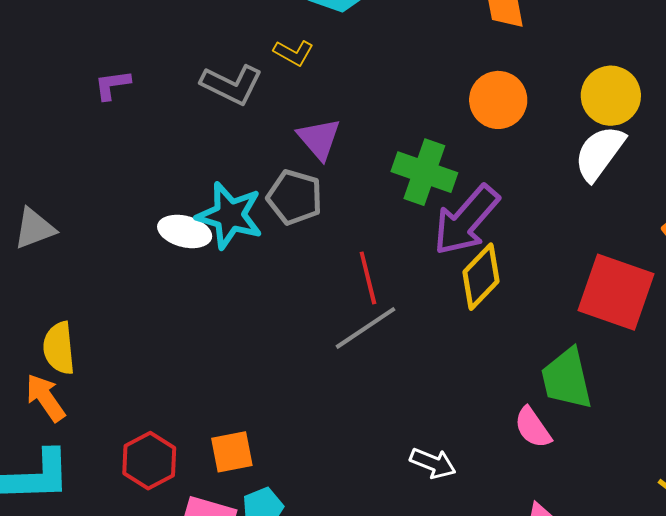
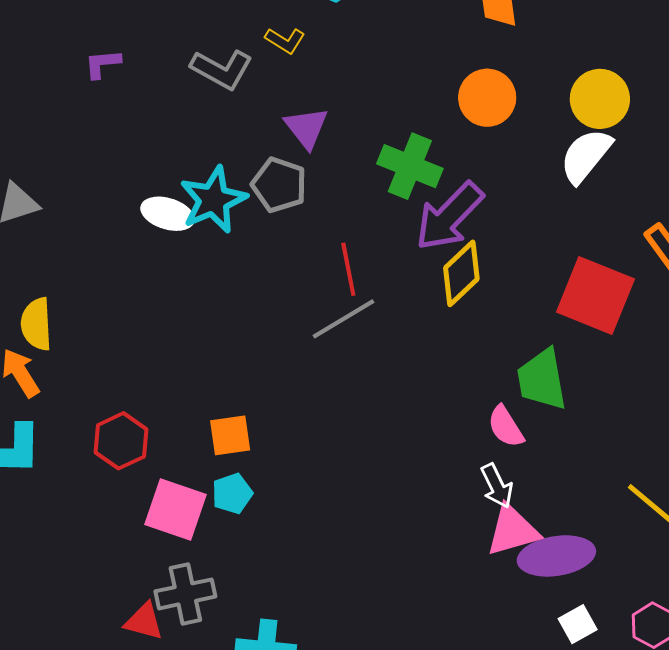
cyan star: (230, 215) -> (213, 200), turned 30
orange square: (232, 452) -> (230, 435), moved
white arrow: (433, 463) -> (497, 486), moved, turned 39

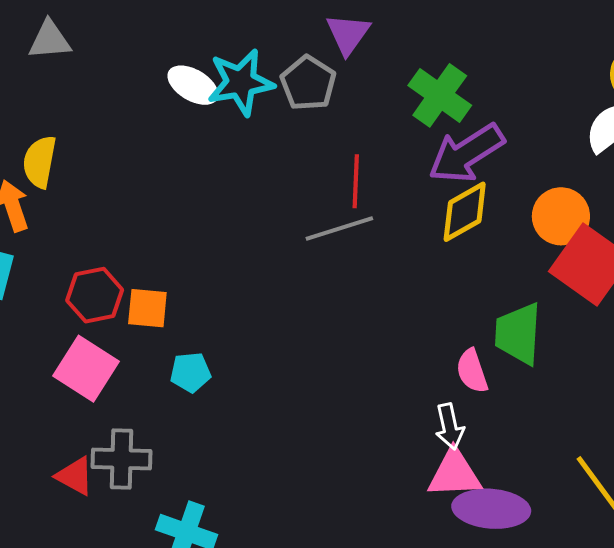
orange circle: (487, 98) -> (561, 216), moved
orange square: (230, 435) -> (147, 308), moved
pink square: (175, 510) -> (86, 369), moved

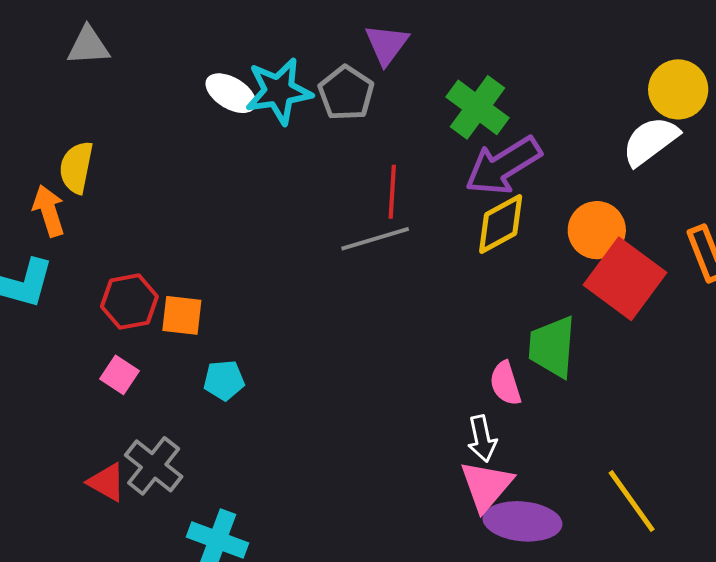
pink square: (86, 369) -> (120, 375), size x0.6
gray cross: (122, 459) -> (154, 466), turned 36
pink triangle: (454, 474) -> (486, 486), turned -48

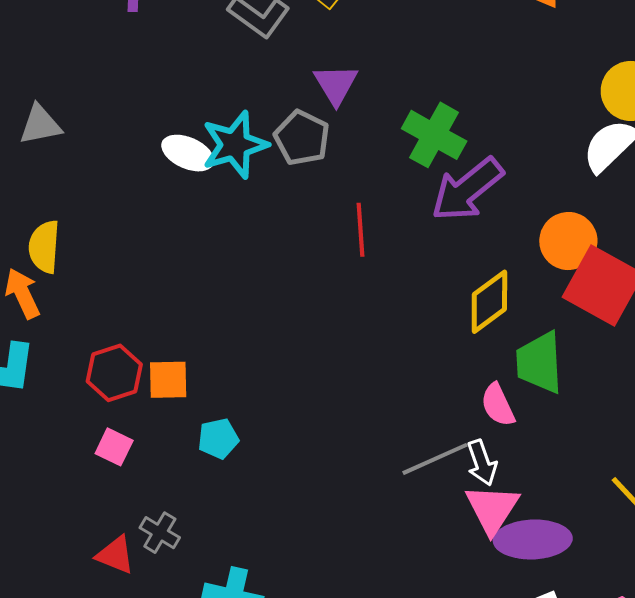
yellow diamond: (501, 224) -> (489, 302), moved
gray line: (375, 239) -> (435, 459), moved
gray cross: (154, 466) -> (160, 533), size x0.7

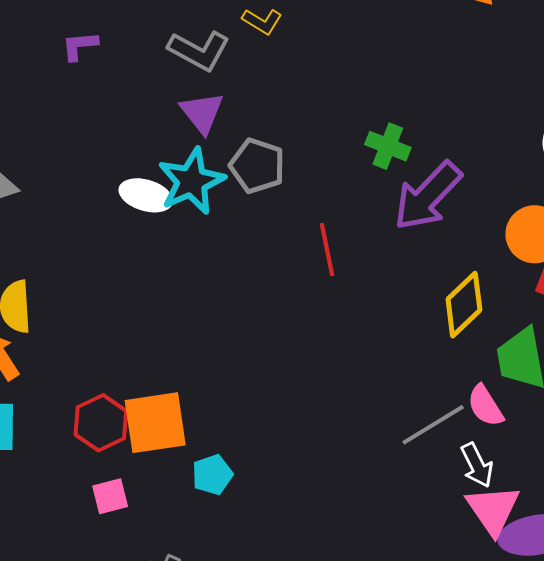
purple triangle: (336, 84) -> (202, 113), moved
green cross: (434, 135) -> (388, 146), size x0.7
orange square: (168, 380) -> (155, 423), size x1.5
pink square: (114, 447) -> (110, 496), turned -33
gray line: (435, 459) -> (433, 425), moved

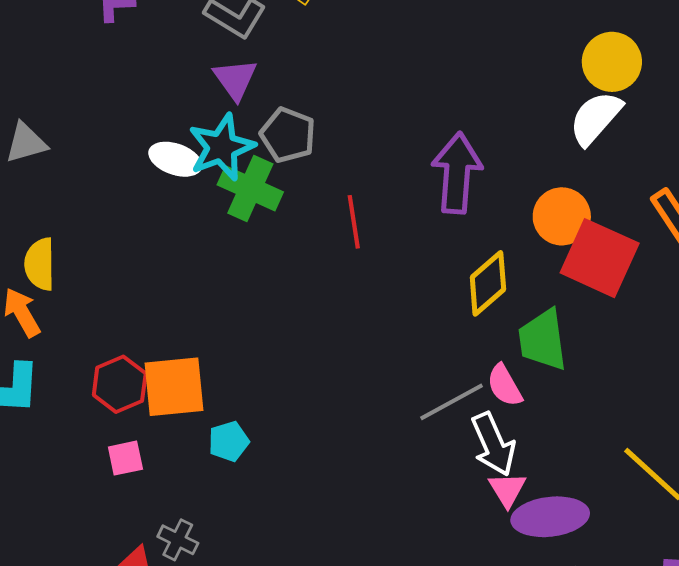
green cross: (388, 146) -> (250, 188), moved, size x1.4
purple arrow: (428, 196) -> (457, 173), turned 138
white arrow: (477, 465) -> (493, 444), size x1.4
pink triangle: (493, 510) -> (507, 489), size x0.7

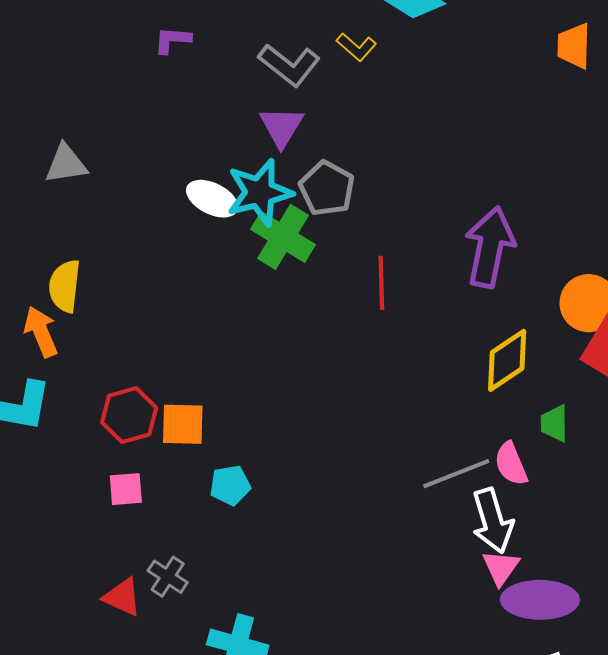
green trapezoid: (543, 340) -> (554, 423), size x0.6
orange square: (174, 387) -> (183, 424), size x0.7

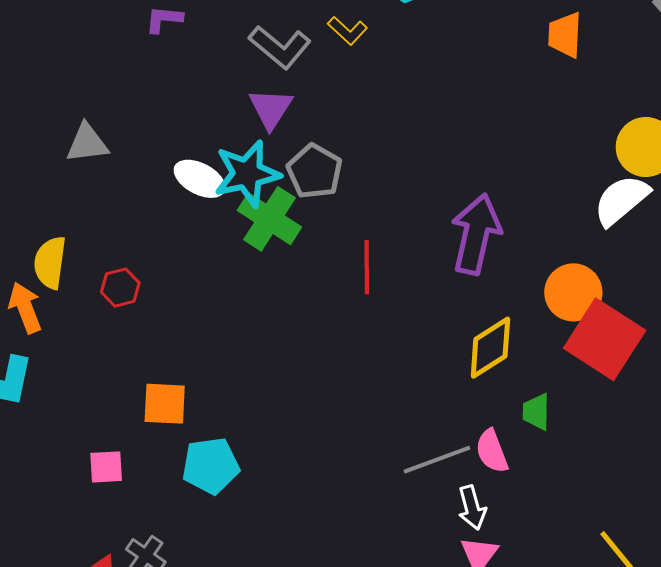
gray triangle: (66, 164) -> (87, 143), moved
red hexagon: (129, 415) -> (120, 288), moved, size x0.7
cyan pentagon: (230, 485) -> (211, 466), size x1.4
white arrow: (493, 521) -> (472, 508), size x0.7

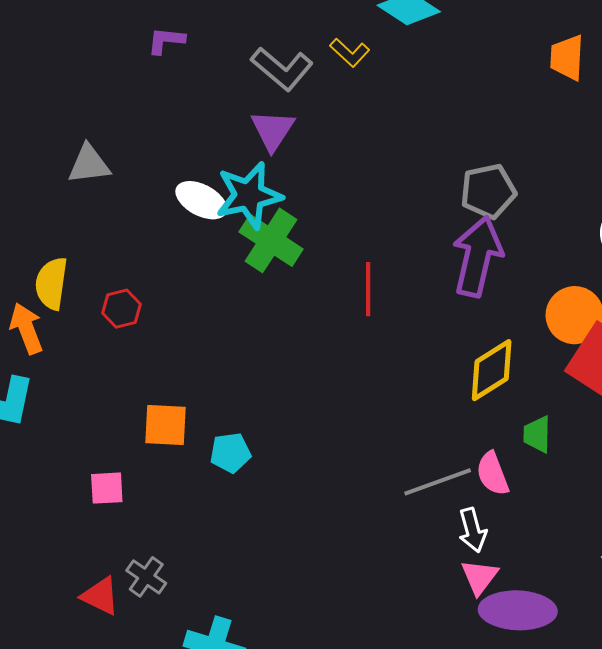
gray pentagon: (315, 171) -> (488, 191), moved, turned 30
cyan pentagon: (211, 466) -> (230, 453), moved, size x0.7

